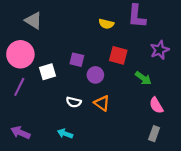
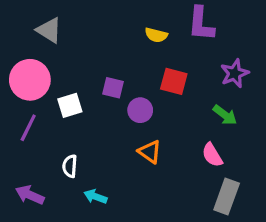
green arrow: (143, 78) -> (225, 115), moved
white semicircle: (74, 102) -> (70, 166), moved, turned 80
pink semicircle: (156, 105) -> (212, 155), moved
gray rectangle: (154, 134) -> (227, 197), size x1.5

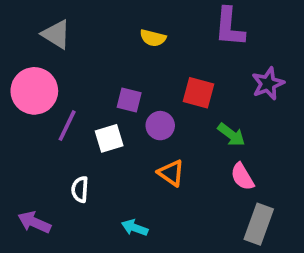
yellow semicircle: (156, 35) -> (153, 38), moved
white square: (70, 105) -> (109, 138), moved
green arrow: (225, 115) -> (231, 135), moved
purple line: (28, 128) -> (67, 126), moved
cyan arrow: (95, 197) -> (135, 228), moved

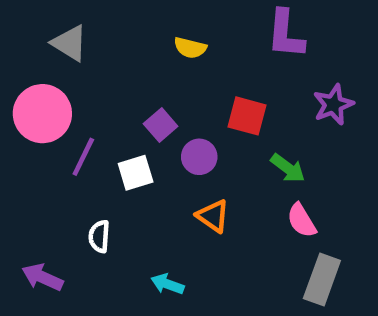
purple square: (129, 100) -> (161, 125), turned 35

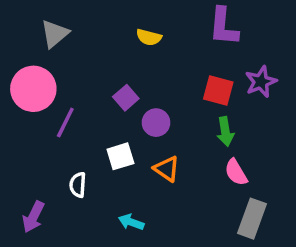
gray triangle: (70, 43) -> (55, 34), turned 48
red square: (247, 116) -> (218, 91), moved
green arrow: (288, 168) -> (225, 131), turned 44
white square: (136, 173) -> (120, 156), moved
purple arrow: (42, 277) -> (33, 217), turned -88

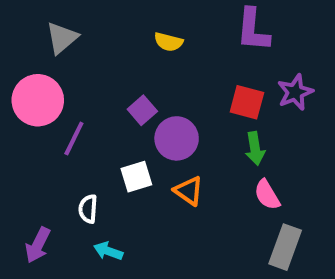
purple circle: (156, 123) -> (177, 138), size x1.4
cyan arrow: (131, 222) -> (108, 251), moved

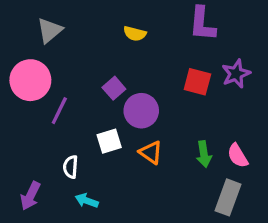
green arrow: (255, 149) -> (204, 154), moved
pink semicircle: (267, 195) -> (238, 156), moved

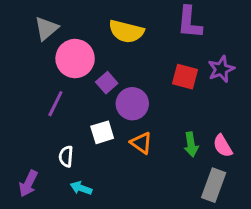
yellow semicircle: (135, 34) -> (126, 31), size x1.6
pink circle: (30, 80) -> (75, 59), moved

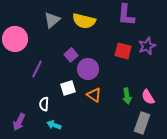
gray triangle: (46, 28) -> (52, 20), moved
pink circle: (75, 59) -> (15, 39), moved

